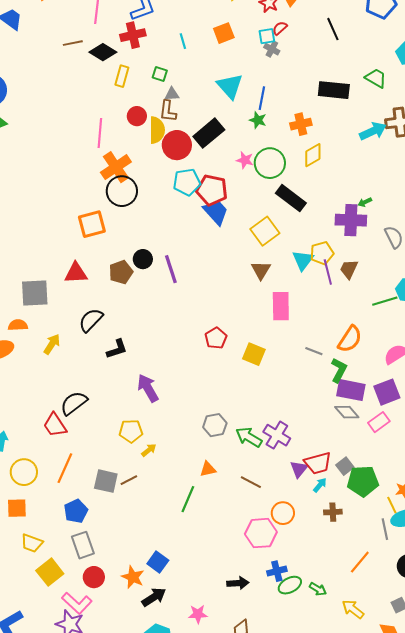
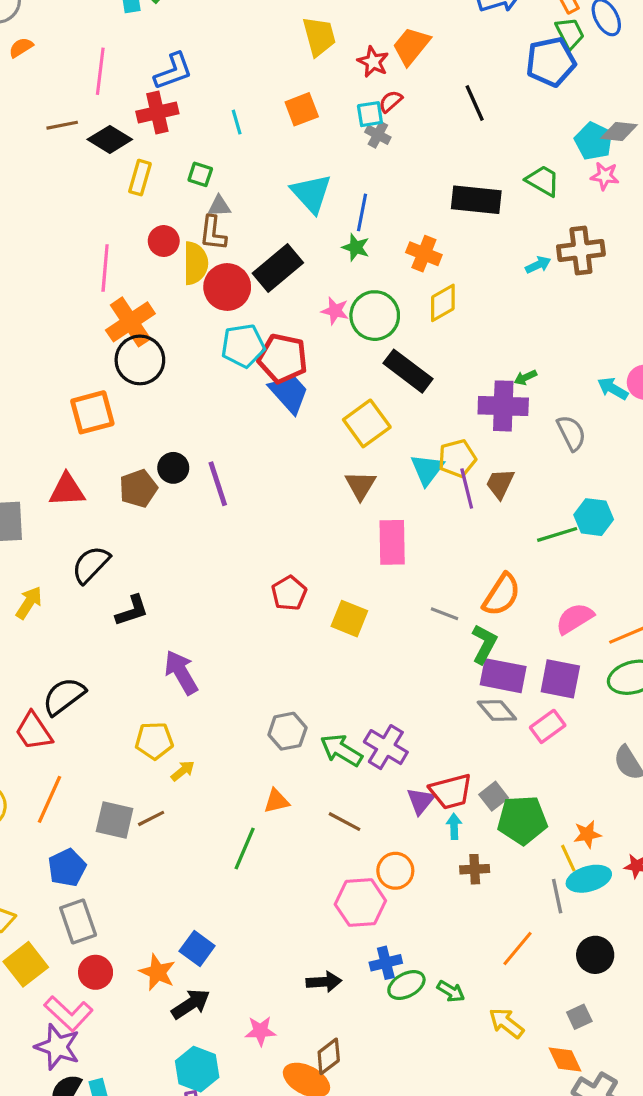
orange cross: (301, 124) -> (424, 254), turned 35
cyan arrow: (373, 131) -> (538, 265), size x0.6
purple square: (387, 392) -> (560, 679), turned 32
cyan arrow: (320, 485) -> (454, 826), turned -42

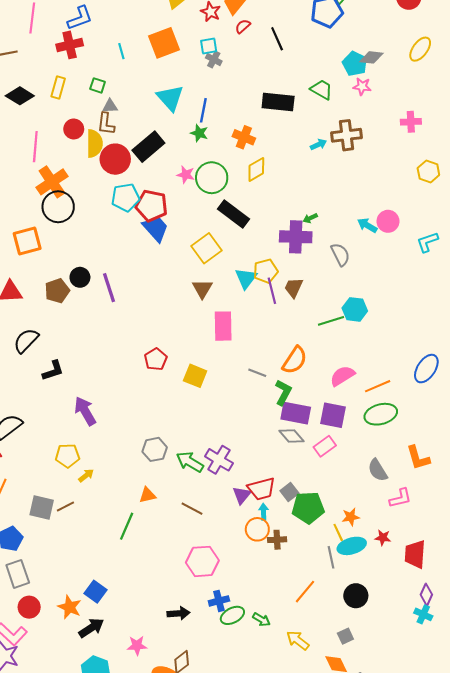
red semicircle: (391, 101) -> (243, 26), moved
orange square: (302, 109) -> (164, 43), size x1.4
black diamond: (110, 139) -> (20, 96), moved
orange circle: (395, 871) -> (257, 529), moved

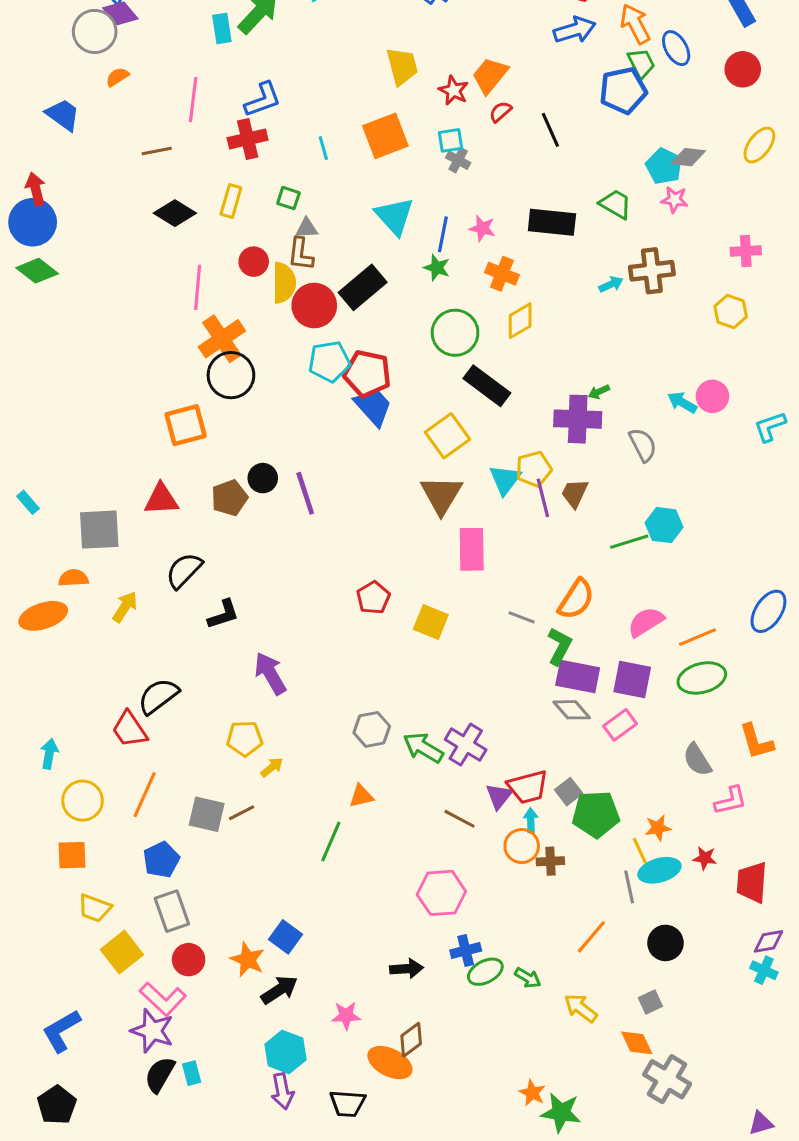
yellow hexagon: (428, 172) -> (731, 312), moved
pink star: (186, 175) -> (482, 228), moved
brown triangle: (202, 289) -> (441, 495), size x1.4
brown line: (192, 509) -> (460, 819), moved
purple diamond: (426, 595) -> (768, 941), turned 55

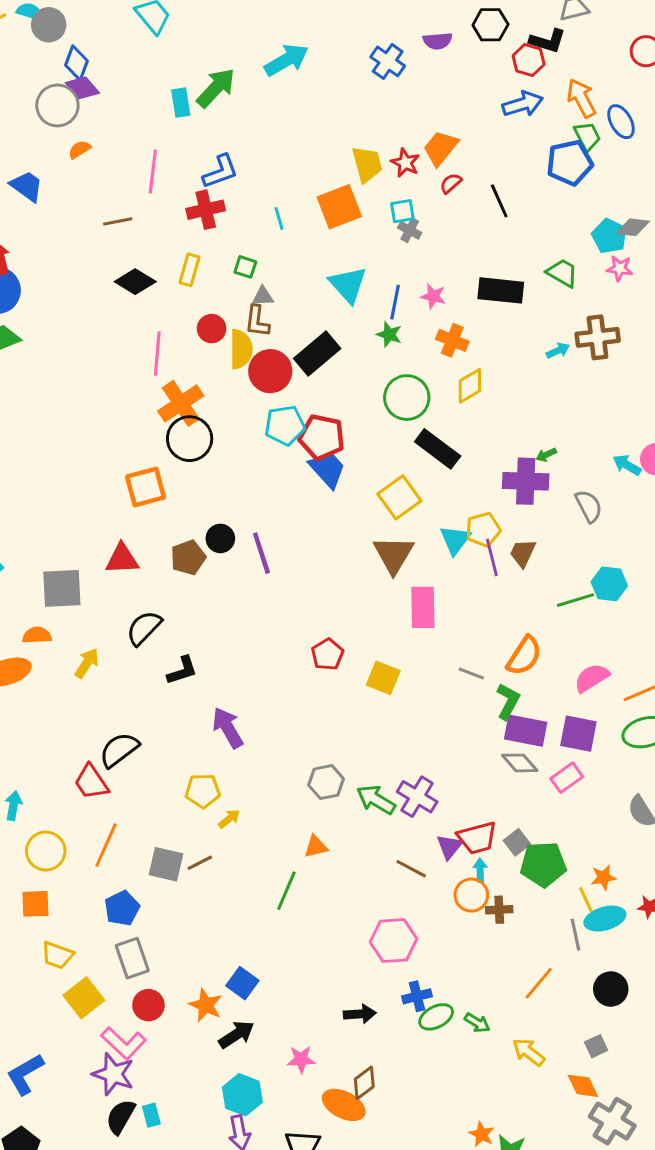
yellow trapezoid: (402, 66) -> (367, 164), moved

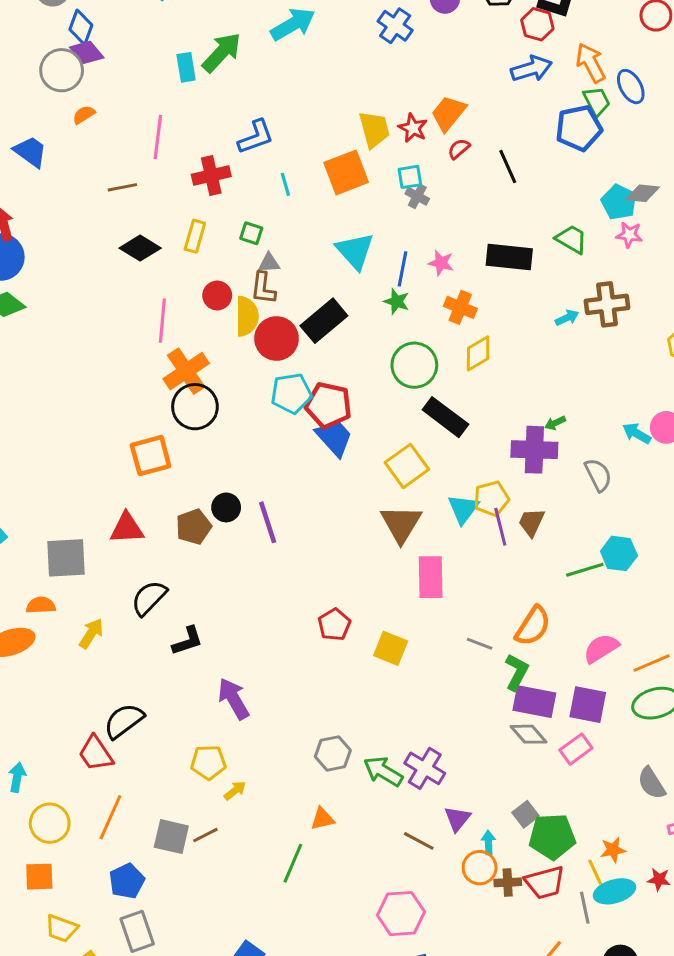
blue L-shape: (220, 172) -> (256, 137), moved
red trapezoid: (477, 838) -> (545, 882), moved

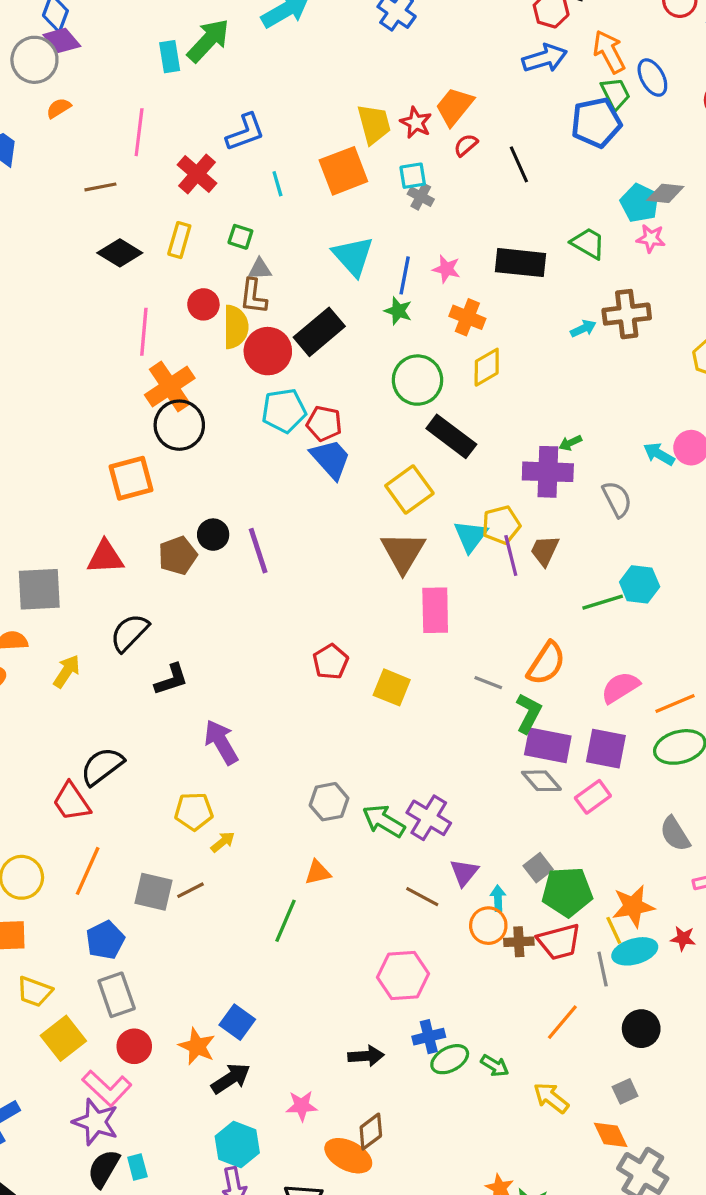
red cross: (211, 175) -> (197, 174), turned -36
red pentagon: (328, 405) -> (324, 424), size x0.7
orange star: (613, 850) -> (633, 906), size x1.5

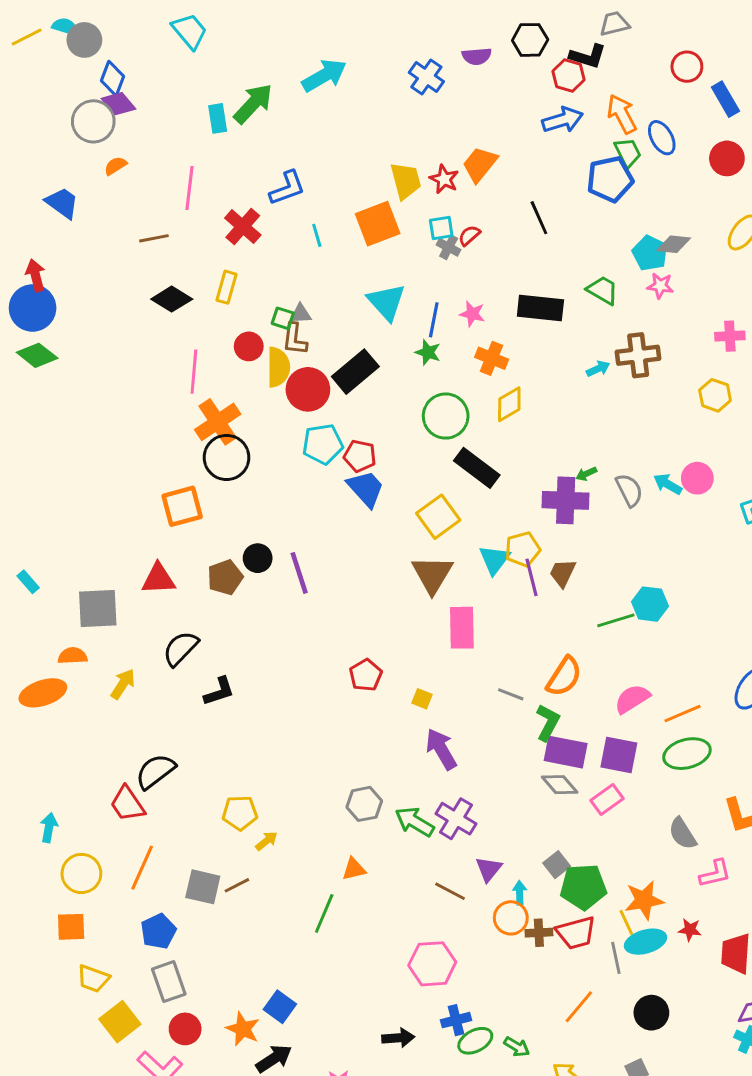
red semicircle: (466, 145) -> (469, 235), moved
green square: (240, 237) -> (283, 318), moved
gray semicircle: (617, 499) -> (629, 490), moved
yellow square: (392, 687) -> (422, 699), size x0.6
purple arrow: (221, 742) -> (441, 749), moved

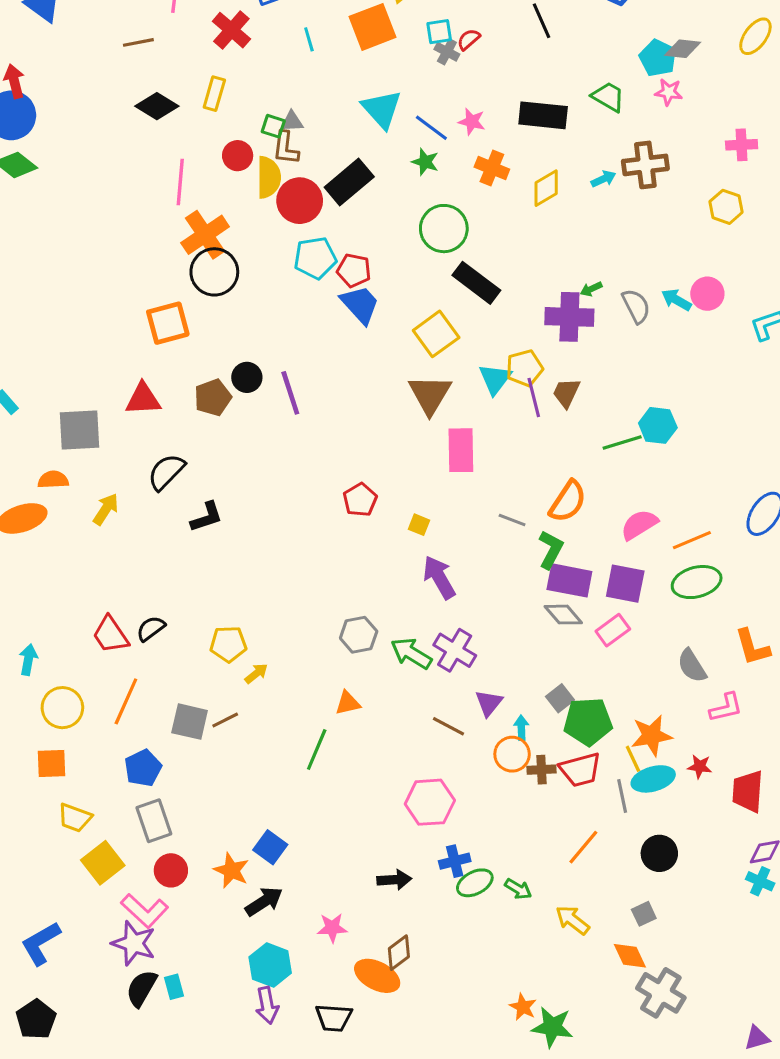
blue line: (434, 320) -> (431, 128), turned -64
yellow diamond: (509, 404) -> (546, 188), moved
black semicircle: (155, 771) -> (151, 629), moved, size x0.7

